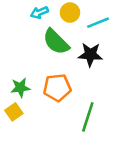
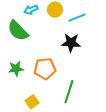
green semicircle: (56, 42) -> (18, 31), moved
yellow square: (14, 112) -> (32, 102), moved

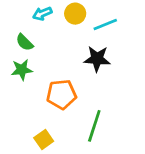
green semicircle: (18, 31) -> (25, 42), size x0.6
green star: (16, 69) -> (22, 70), moved

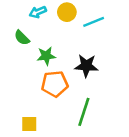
black star: (97, 59) -> (86, 66), moved
green star: (22, 70) -> (46, 56), moved
yellow square: (44, 139) -> (29, 124), moved, turned 35

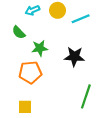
orange pentagon: (55, 84) -> (30, 72), moved
green line: (84, 112) -> (86, 96), moved

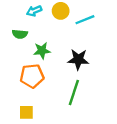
green semicircle: (19, 32) -> (20, 34), turned -40
green line: (86, 96) -> (74, 92), moved

